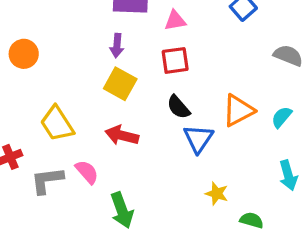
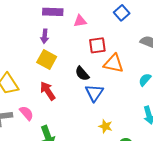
red square: (175, 60) -> (97, 45), moved
orange triangle: (238, 110) -> (113, 64), moved, turned 40
red arrow: (122, 135) -> (48, 91), turned 42

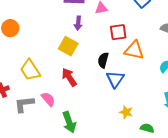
purple arrow: (45, 36) -> (78, 23), moved
black semicircle: (82, 74) -> (103, 60), turned 56

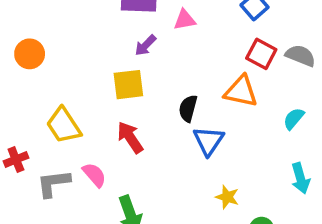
purple arrow: (78, 23) -> (145, 45), turned 40
red square: (118, 32) -> (261, 54), moved, turned 36
yellow square: (68, 46) -> (128, 85), turned -36

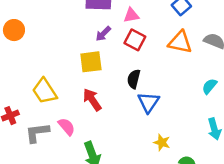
orange circle: (30, 54) -> (14, 30), moved
red square: (261, 54) -> (135, 40), moved
orange triangle: (241, 91) -> (180, 42), moved

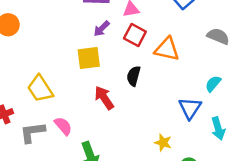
orange triangle: (180, 42) -> (167, 49), moved
red arrow: (92, 100) -> (104, 98), moved
blue triangle: (148, 102) -> (190, 108), moved

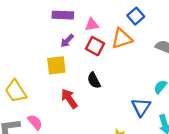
orange triangle: (167, 49) -> (122, 39), moved, turned -30
black semicircle: (134, 76) -> (94, 80), turned -42

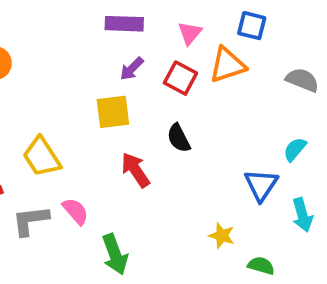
blue square: (136, 16) -> (252, 26), turned -35
pink triangle: (92, 25) -> (190, 33), moved, turned -40

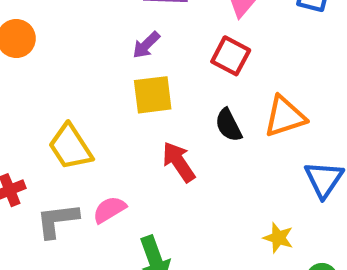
orange triangle: (227, 65) -> (285, 116), moved
purple arrow: (132, 69) -> (146, 45), moved
pink semicircle: (75, 211) -> (109, 210), turned -80

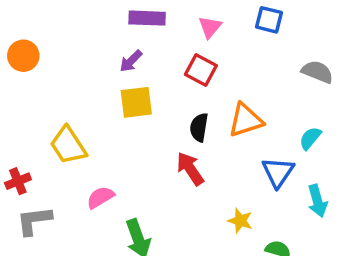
black semicircle: (228, 125) -> (199, 127), turned 36
red arrow: (179, 162) -> (190, 169), moved
gray L-shape: (57, 220) -> (34, 221), moved

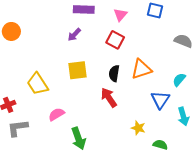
yellow square: (136, 102) -> (77, 70), moved

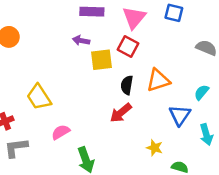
pink triangle: (120, 15) -> (134, 18), size x1.5
purple arrow: (74, 35) -> (81, 41), turned 56
yellow square: (77, 70) -> (102, 60), moved
red arrow: (109, 98) -> (121, 113), turned -96

